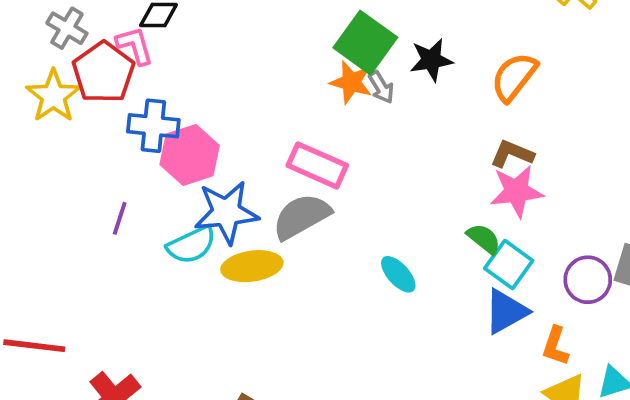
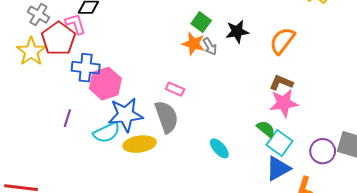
green square: (365, 43) -> (201, 22), size x0.6
pink rectangle: (317, 165) -> (175, 89), size x0.6
gray semicircle: (301, 216) -> (166, 117), turned 100

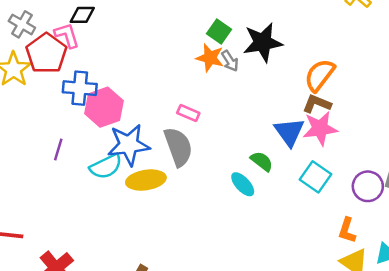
black star: (237, 31) -> (263, 42), size x1.4
orange semicircle: (282, 41) -> (320, 75), moved
green semicircle: (266, 129) -> (262, 161), moved
blue triangle: (278, 169) -> (289, 132), moved, turned -36

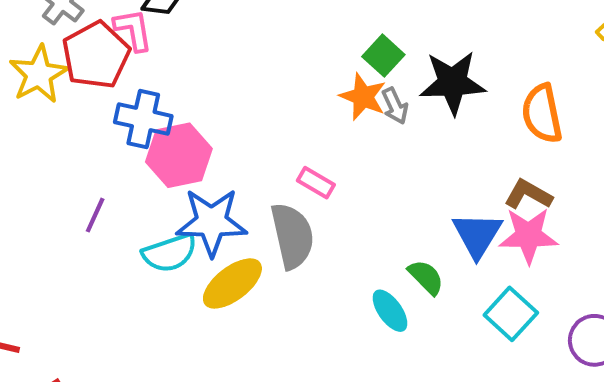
orange semicircle: (320, 75) -> (542, 114), moved, turned -56
yellow ellipse: (146, 180) -> (232, 283), turned -36

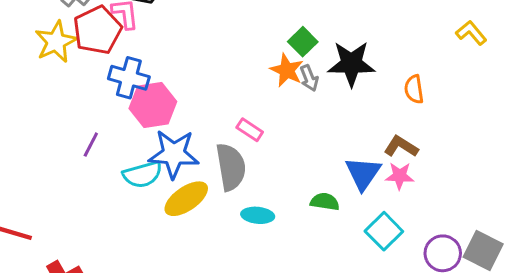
orange semicircle: (542, 114) -> (414, 89), size x0.7
pink star: (528, 236) -> (400, 176), size x0.7
green semicircle: (426, 277) -> (325, 202), turned -40
cyan ellipse: (390, 311) -> (258, 215), moved, turned -52

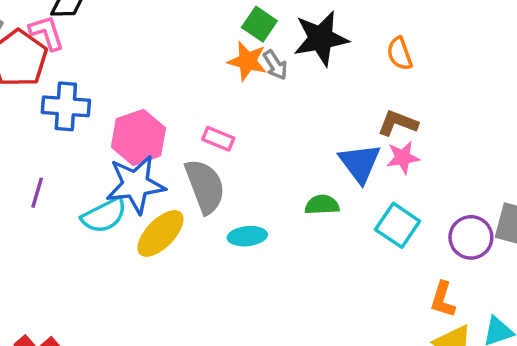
pink hexagon: (153, 105) -> (138, 137), moved

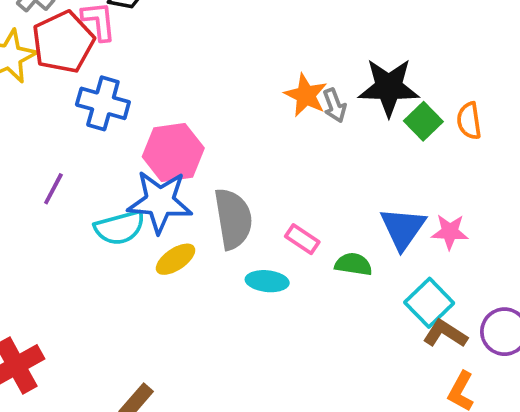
green square: (259, 24) -> (423, 121), moved
brown L-shape: (398, 123) -> (445, 334), moved
pink rectangle: (218, 139) -> (302, 239), moved
yellow ellipse: (160, 233) -> (176, 259), size x0.7

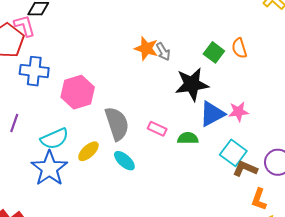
black star: (389, 87) -> (192, 84), moved
blue star: (160, 202) -> (49, 168), moved, turned -30
blue triangle: (403, 228) -> (212, 114), turned 36
cyan ellipse: (267, 281) -> (124, 161), moved, turned 45

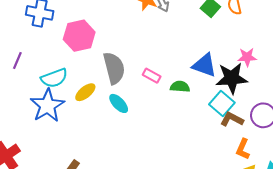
black star: (192, 84) -> (232, 78), moved
pink star: (238, 112) -> (247, 57), moved
blue triangle: (212, 114) -> (204, 65), turned 44

